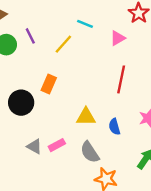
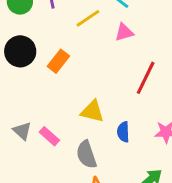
pink triangle: (118, 38) -> (124, 32), moved
black circle: (21, 103) -> (20, 51), moved
pink rectangle: (57, 145) -> (49, 136), turned 56

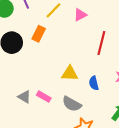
orange rectangle: (58, 61) -> (39, 34), moved
gray semicircle: (86, 155) -> (72, 104), turned -30

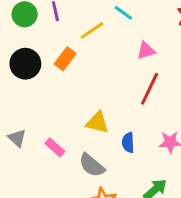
pink triangle: (80, 15) -> (146, 51), moved
gray triangle: (24, 97) -> (17, 138), moved

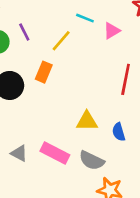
pink triangle: (146, 51) -> (112, 31), moved
pink rectangle: (55, 147) -> (55, 153), size x1.5

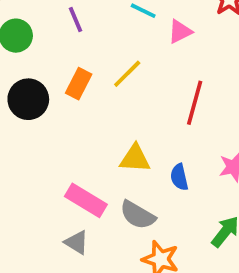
purple line: (24, 32) -> (76, 20), moved
yellow line: (61, 41) -> (127, 74), moved
gray triangle: (19, 153) -> (77, 242), moved

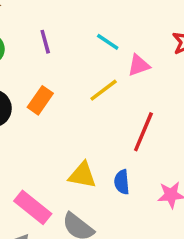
yellow line: (127, 74) -> (104, 90), moved
blue semicircle: (179, 177) -> (122, 182), moved

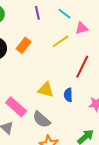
purple line: (45, 42) -> (37, 13), moved

